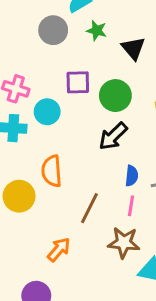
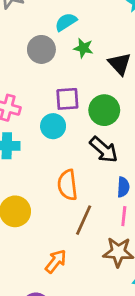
cyan circle: (47, 112) -> (53, 126), moved
black arrow: (113, 136) -> (104, 150), turned -92
orange semicircle: (52, 171) -> (67, 185), moved

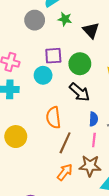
orange arrow: (56, 261) -> (65, 172), moved

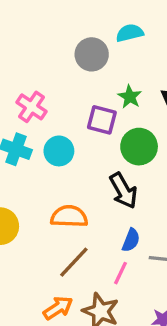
green star: (65, 19) -> (130, 97), moved
cyan circle: (43, 75) -> (59, 151), moved
orange semicircle: (53, 118) -> (69, 216), turned 80

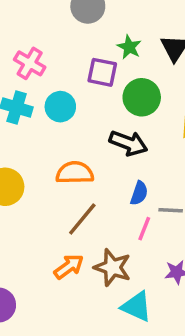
black arrow: (123, 191) -> (128, 143), turned -36
pink line: (120, 273) -> (144, 229), moved

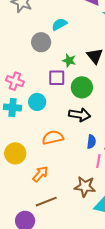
brown line: (82, 219) -> (46, 202), moved, turned 40
orange arrow: (69, 267) -> (40, 174), moved

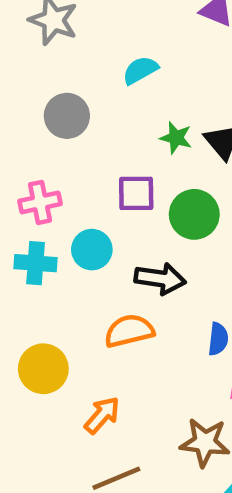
gray circle: (41, 42) -> (67, 116), moved
green star: (69, 61) -> (176, 138), moved
pink cross: (15, 81) -> (40, 202), turned -30
black arrow: (80, 115) -> (160, 279), moved

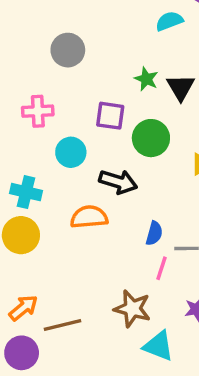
cyan semicircle: (140, 70) -> (169, 21), moved
cyan cross: (36, 263) -> (26, 192), moved
orange arrow: (102, 415) -> (23, 308), moved

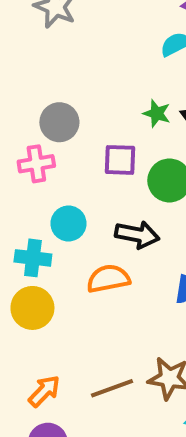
gray circle: (68, 50) -> (59, 122), moved
cyan circle: (71, 152) -> (68, 223), moved
brown line: (62, 325) -> (112, 388), moved

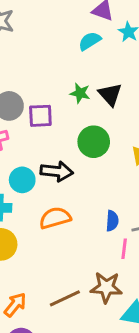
purple square: (120, 160) -> (40, 116), moved
black arrow: (137, 235) -> (57, 171), moved

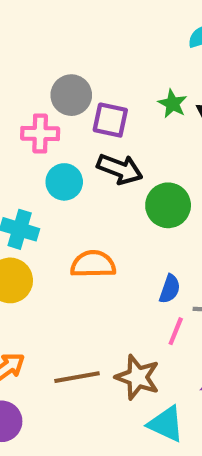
green circle: (94, 142) -> (168, 205), moved
black arrow: (57, 171) -> (120, 169), moved
cyan circle: (22, 180) -> (64, 182), moved

